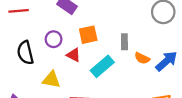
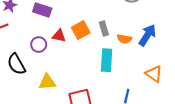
orange square: (88, 35) -> (81, 30), moved
red triangle: (74, 55) -> (59, 36), moved
cyan rectangle: (102, 66) -> (107, 60), moved, turned -30

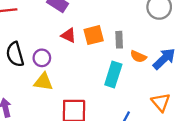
purple circle: (39, 45) -> (42, 58), moved

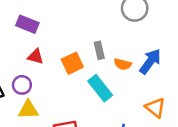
red triangle: (69, 35) -> (35, 56), moved
orange square: (94, 35) -> (72, 63), moved
cyan rectangle: (113, 75) -> (100, 88), turned -45

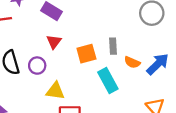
red triangle: (35, 56) -> (54, 42), turned 42
yellow triangle: (28, 110) -> (55, 91), moved

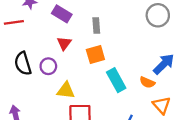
gray rectangle: (113, 46) -> (96, 25), moved
orange semicircle: (132, 62) -> (147, 82), moved

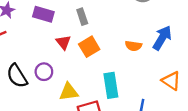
red triangle: (64, 43) -> (63, 42), moved
cyan rectangle: (116, 80) -> (111, 85), moved, turned 35
orange semicircle: (147, 82) -> (133, 46), moved

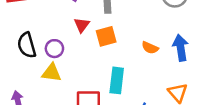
blue arrow: (162, 38) -> (181, 48), turned -55
yellow triangle: (69, 92) -> (52, 73), moved

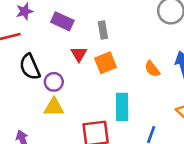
black semicircle: (27, 45) -> (30, 67), moved
orange semicircle: (150, 48) -> (152, 69), turned 35

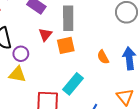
gray rectangle: (103, 30) -> (68, 18), size x1.6
cyan rectangle: (122, 107) -> (73, 84), turned 30

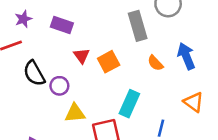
gray rectangle: (68, 18) -> (138, 26), moved
yellow triangle: (17, 74) -> (75, 113), moved

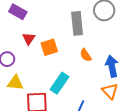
blue arrow: (186, 56) -> (112, 66), moved

